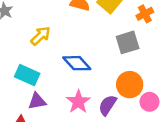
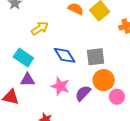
gray square: (128, 42) -> (96, 57), moved
pink star: (78, 102) -> (60, 86), turned -30

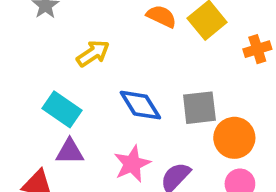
orange circle: (104, 80) -> (234, 138), moved
pink star: (60, 86) -> (132, 164), turned 30

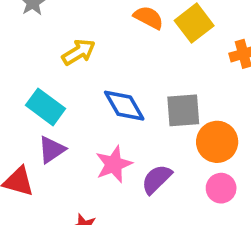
purple triangle: (70, 152) -> (52, 150), turned -36

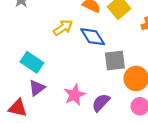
yellow arrow: (79, 52) -> (63, 28), moved
blue diamond: (124, 106) -> (93, 37), moved

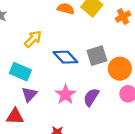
yellow arrow: (63, 28) -> (33, 39), moved
blue diamond: (93, 37) -> (65, 57), moved

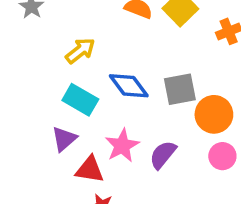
cyan rectangle: (20, 72) -> (80, 100), moved
red triangle: (15, 116) -> (90, 170), moved

